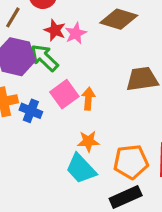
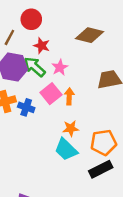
pink star: (76, 33) -> (60, 67), moved

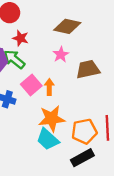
pink star: (60, 67) -> (61, 55), moved
orange star: (71, 128) -> (52, 119), size x1.6

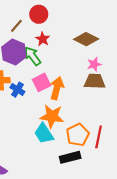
pink star: (61, 55) -> (94, 64), moved
orange arrow: (49, 87) -> (57, 88), size x1.5
orange pentagon: (84, 131) -> (78, 135), turned -30

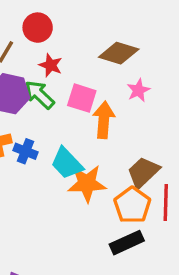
brown trapezoid: (95, 81) -> (143, 172), moved, turned -35
pink square: (41, 82) -> (82, 98), moved, turned -36
orange arrow: (57, 88) -> (104, 120), moved
cyan trapezoid: (44, 134) -> (67, 163), moved

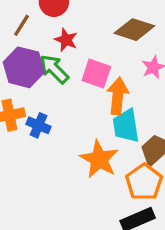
cyan trapezoid: (67, 163) -> (126, 126), moved, turned 33
orange star: (87, 183) -> (99, 159), turned 30

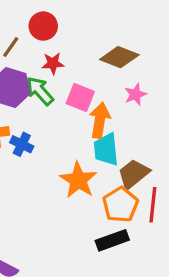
red star: (66, 40) -> (53, 63), turned -30

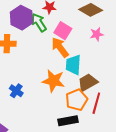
orange arrow: (100, 120) -> (60, 47), moved, turned -55
blue cross: (22, 144) -> (16, 91), moved
orange star: (78, 180) -> (53, 81), turned -30

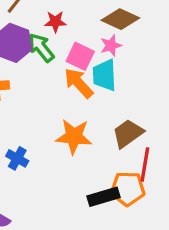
pink star: (97, 34) -> (111, 45), moved
cyan trapezoid: (73, 65) -> (104, 75), moved
orange pentagon: (77, 100) -> (128, 189), moved, turned 30

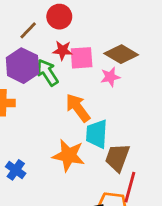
pink square: (80, 56) -> (82, 58), moved, turned -35
cyan trapezoid: (104, 75) -> (97, 134), moved
brown trapezoid: (128, 133) -> (117, 158), turned -40

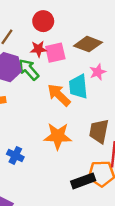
red circle: (59, 17) -> (43, 21), moved
pink star: (110, 77) -> (98, 72), moved
cyan trapezoid: (97, 134) -> (78, 86), moved

